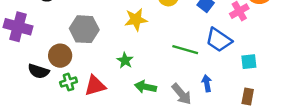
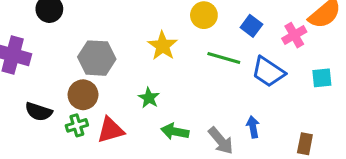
yellow star: (136, 20) -> (163, 46), turned -30
green line: (185, 50) -> (224, 58), moved
brown circle: (60, 56) -> (83, 95), moved
cyan square: (249, 62) -> (322, 78), moved

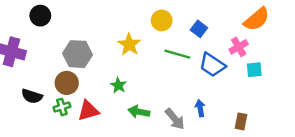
pink cross: (294, 35) -> (239, 47), moved

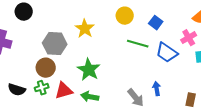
yellow star: (129, 44) -> (85, 29), moved
green star: (118, 85) -> (89, 70), size x1.6
black semicircle: (32, 96) -> (17, 90), moved
green arrow: (139, 112) -> (90, 97), moved

